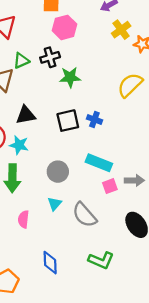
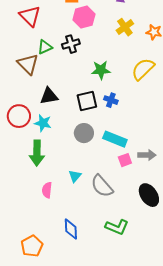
yellow cross: (121, 30) -> (125, 27), moved
green star: (70, 77) -> (101, 70), moved
gray circle: (58, 172) -> (84, 133), moved

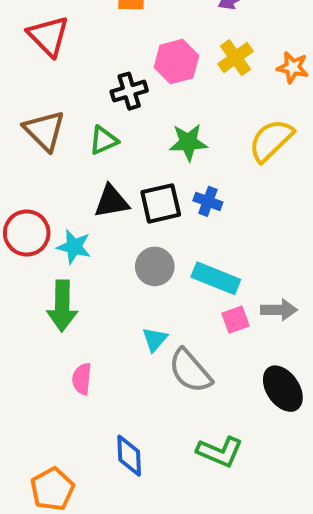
pink hexagon: (84, 17) -> (176, 62), moved
green triangle: (45, 47) -> (104, 140), moved
black triangle: (49, 96) -> (111, 201), moved
cyan triangle: (75, 176) -> (155, 339), moved

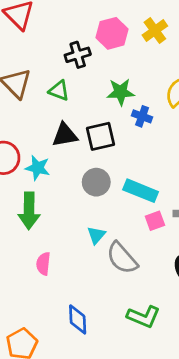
green triangle: (104, 140) -> (59, 91), turned 45
blue cross: (208, 201) -> (142, 116), moved

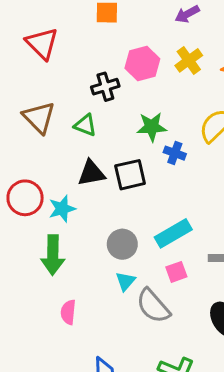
cyan star: (38, 168) -> (62, 209), turned -30
gray circle: (96, 182) -> (122, 244), moved
cyan rectangle: (141, 191) -> (173, 233), turned -52
pink square: (155, 221) -> (176, 272), moved

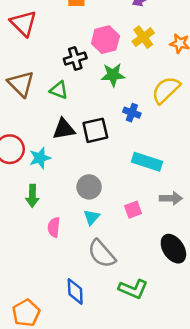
green star: (152, 127) -> (113, 75), moved
cyan rectangle: (173, 233) -> (147, 162), moved, turned 48
green arrow: (53, 255) -> (32, 196), size x0.7
gray semicircle: (153, 306) -> (102, 254), moved
pink semicircle: (68, 312) -> (54, 227), moved

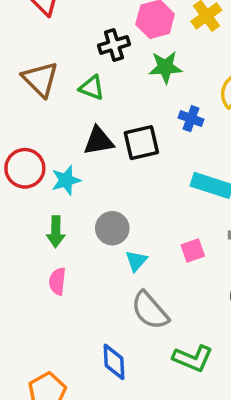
gray circle: (89, 187) -> (112, 228), moved
pink semicircle: (54, 227) -> (57, 281), moved

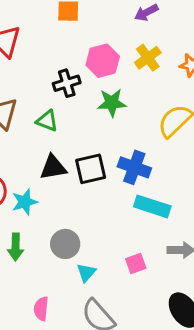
blue cross: (191, 119) -> (134, 167), moved, size x1.5
pink semicircle: (57, 281) -> (41, 309), moved

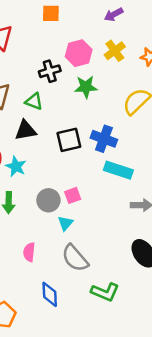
black triangle: (53, 167) -> (26, 130), moved
cyan star: (25, 202) -> (16, 166), turned -30
pink square: (136, 264) -> (73, 195), moved

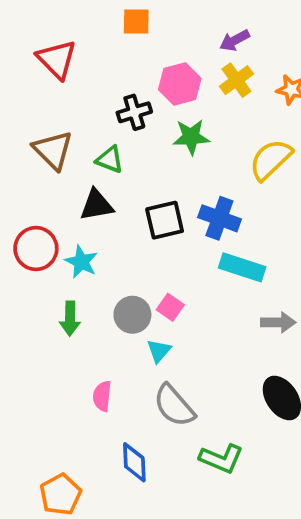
purple arrow: (114, 15) -> (235, 40), moved
pink square: (73, 195) -> (170, 307), turned -35

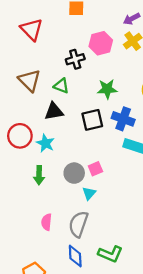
green star: (191, 137) -> (107, 89), moved
pink square: (170, 307) -> (95, 169), turned 32
pink semicircle: (102, 396) -> (46, 222), moved
gray semicircle: (174, 406) -> (78, 224), moved, turned 60
green L-shape: (221, 459) -> (110, 254), moved

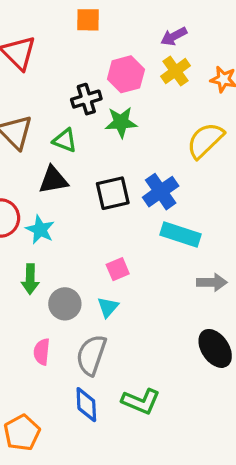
green star: (107, 89) -> (121, 122), moved
blue cross: (123, 119) -> (161, 192), turned 35
gray circle: (74, 173) -> (65, 304), moved

